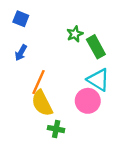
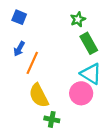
green star: (75, 34) -> (78, 19), moved
orange line: (38, 82) -> (32, 63), moved

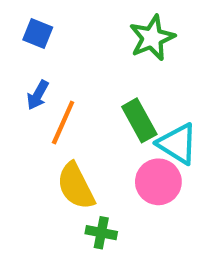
green star: (78, 19) -> (152, 38), size x1.5
green rectangle: (89, 43) -> (139, 120), moved

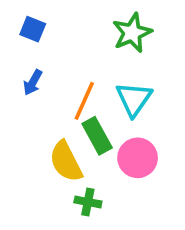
green rectangle: (139, 120) -> (97, 136), moved
orange line: (63, 123) -> (84, 101), moved
cyan triangle: (177, 144) -> (134, 99), moved, turned 33

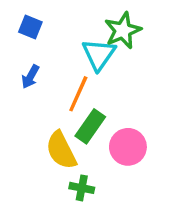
cyan triangle: (134, 99) -> (99, 54), moved
green rectangle: (97, 136) -> (90, 126), turned 64

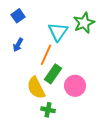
blue square: (30, 27) -> (18, 16), turned 32
green star: (123, 30) -> (84, 23), moved

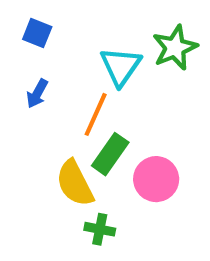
blue square: (18, 16) -> (37, 33), turned -32

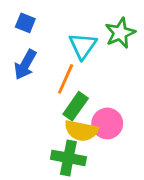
blue arrow: (37, 94) -> (25, 65), size x1.5
yellow semicircle: (75, 183) -> (81, 131), moved, turned -52
green cross: (100, 229) -> (68, 158), size x1.6

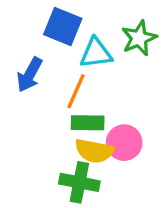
blue square: (25, 23) -> (63, 27), moved, size x1.6
cyan triangle: (83, 46) -> (96, 53), turned 48
green rectangle: (76, 106) -> (88, 123), turned 56

